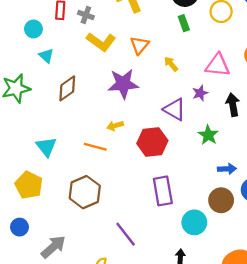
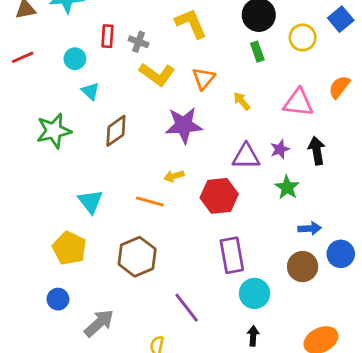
purple star: (200, 93) -> (280, 149), moved
purple triangle: (174, 109) -> (246, 156), turned -30
cyan circle: (194, 222) -> (254, 293), moved

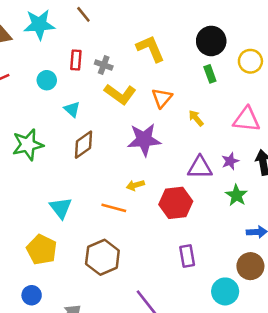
cyan triangle: (90, 91) -> (72, 109), moved
purple rectangle: (232, 255) -> (187, 256), size x0.7
cyan circle: (254, 293) -> (225, 291), moved

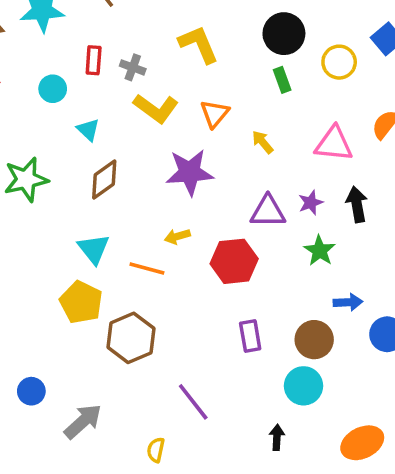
cyan triangle: (61, 208) -> (94, 249), moved
yellow pentagon: (42, 250) -> (81, 302), moved
brown circle: (250, 266) -> (314, 340), moved

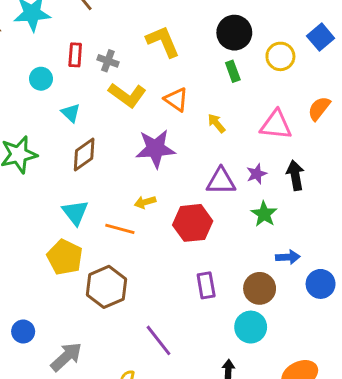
orange triangle: (215, 114) -> (176, 100), turned -35

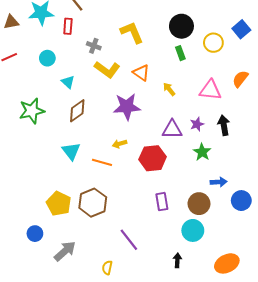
red rectangle: (75, 55) -> (68, 26), moved
yellow pentagon: (65, 257) -> (59, 204), moved

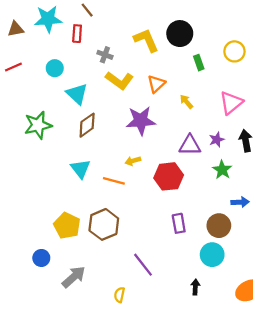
black circle: (181, 26) -> (180, 34), moved
orange triangle: (141, 73) -> (156, 84), turned 42
cyan triangle: (68, 82) -> (77, 94), size x1.5
pink triangle: (210, 90) -> (231, 103), turned -45

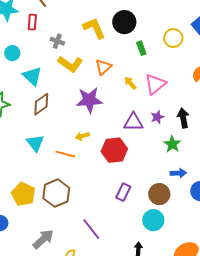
pink triangle: (231, 103) -> (155, 84), moved
green star: (222, 170) -> (172, 144), moved
purple rectangle: (179, 223) -> (123, 192), turned 36
gray arrow: (74, 277) -> (43, 239), moved

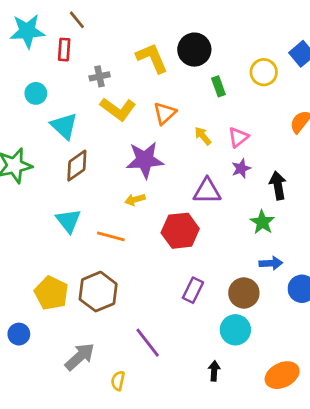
gray cross: (57, 41) -> (100, 76), turned -32
pink triangle: (155, 84) -> (238, 137), size x0.7
purple star: (157, 117) -> (241, 168), moved
yellow arrow: (82, 136) -> (135, 200), moved

